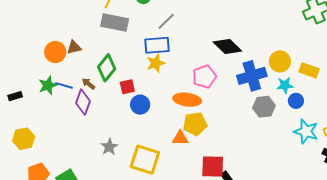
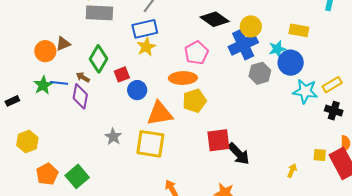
yellow circle: (280, 61) -> (251, 26), moved
blue circle: (296, 101) -> (291, 63), size x1.6
orange triangle: (180, 138) -> (160, 114), moved, size x1.6

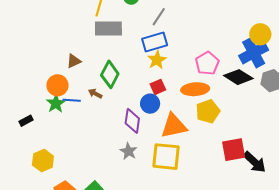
black diamond: (215, 19) -> (238, 77), moved
orange circle: (45, 51) -> (57, 85), moved
red square: (122, 74) -> (158, 87), moved
purple diamond: (80, 96) -> (132, 121), moved

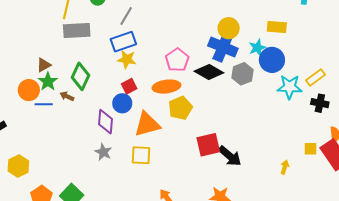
blue cross: (254, 53) -> (223, 47), turned -36
yellow star: (157, 60) -> (127, 59), turned -30
green star: (56, 103) -> (48, 82), moved
yellow square: (166, 157) -> (141, 155), size x0.7

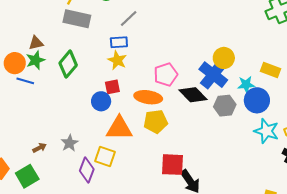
blue rectangle: (123, 42) -> (119, 42), size x0.7
brown arrow: (67, 96) -> (40, 148), moved, turned 112
purple diamond: (105, 122) -> (87, 170), moved

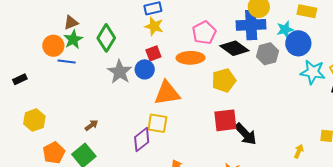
blue cross: (213, 75) -> (251, 25), turned -32
yellow pentagon: (156, 122) -> (224, 80), moved
gray star: (70, 143) -> (120, 72), moved, size x1.4
purple diamond: (87, 170) -> (142, 140), turned 40

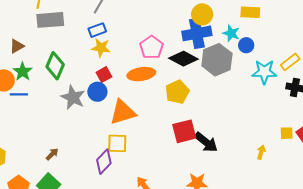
brown triangle: (71, 22) -> (17, 46), moved
cyan star: (285, 29) -> (231, 33), turned -30
blue circle: (298, 43) -> (246, 45), size x0.6
gray hexagon: (267, 54) -> (217, 60), size x1.4

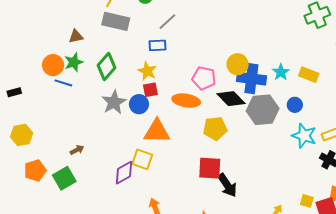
yellow circle: (202, 14) -> (238, 64), moved
cyan star: (231, 33) -> (281, 72), moved
pink pentagon: (151, 47) -> (204, 78), turned 30
yellow star: (101, 48) -> (147, 71), moved

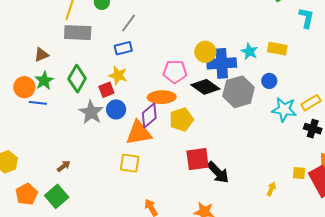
red square: (150, 90) -> (106, 90), moved
yellow pentagon: (215, 128) -> (181, 120), moved
purple diamond: (124, 173) -> (149, 116), moved

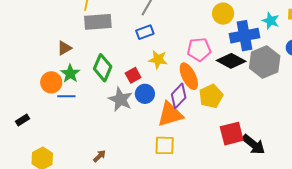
yellow circle: (205, 52) -> (223, 14), moved
yellow star: (118, 75) -> (158, 60), moved
orange ellipse: (162, 97) -> (189, 76), turned 72

